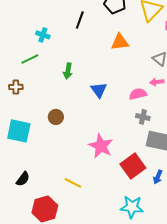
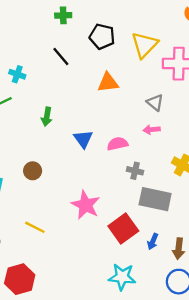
black line: (80, 20) -> (61, 57), turned -60
pink semicircle: (138, 94) -> (117, 144), moved
yellow line: (73, 183) -> (35, 227), moved

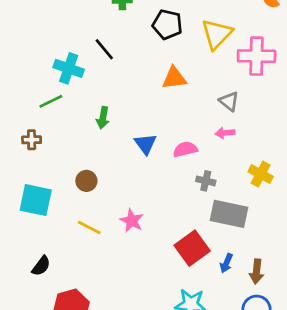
black line: (61, 57) -> (104, 49), moved
cyan cross: (17, 74) -> (69, 68), size x1.5
pink star: (86, 205) -> (132, 221), moved, size x0.7
yellow line: (35, 227) -> (89, 228), moved

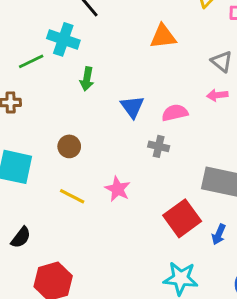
cyan cross: (69, 68) -> (63, 39), moved
gray cross: (206, 181) -> (159, 146), moved

